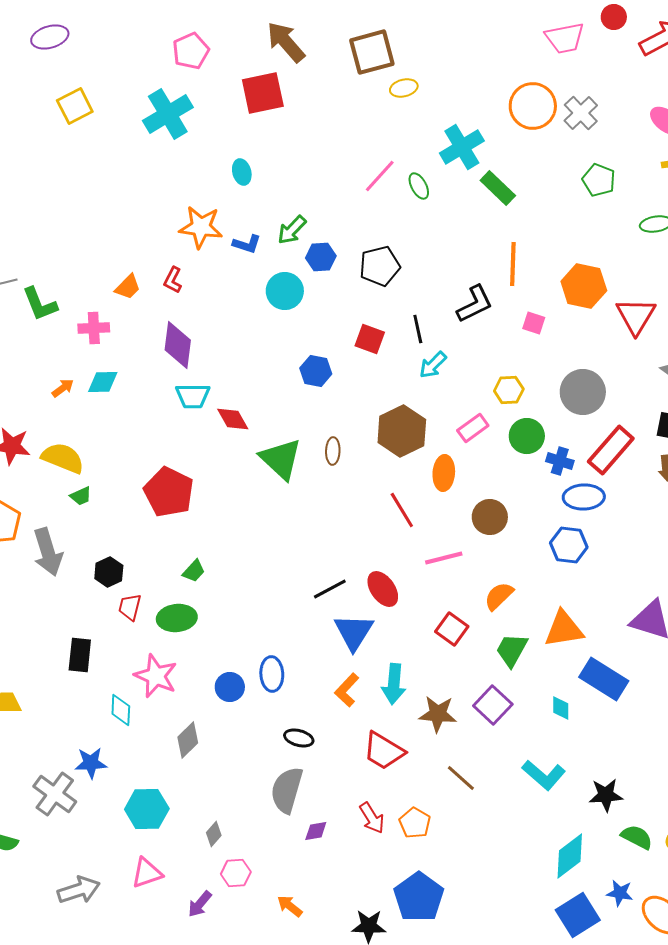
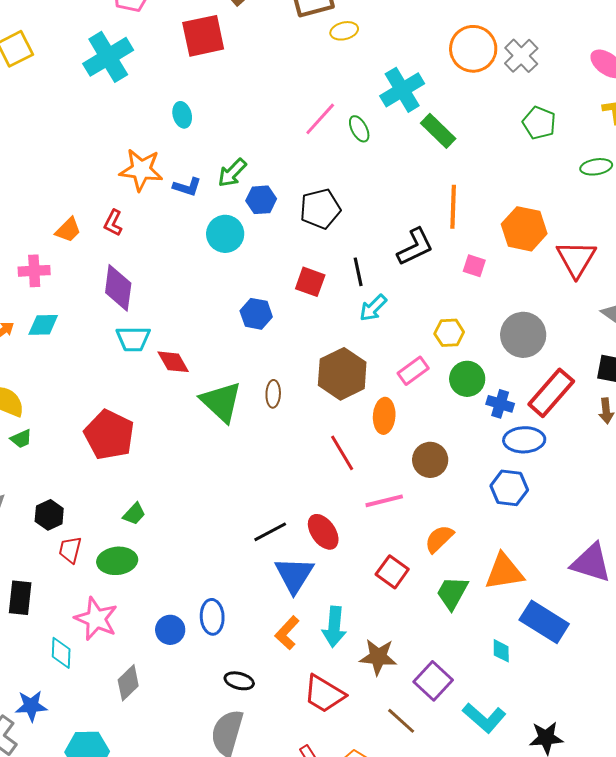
purple square: (493, 705) -> (433, 681), moved

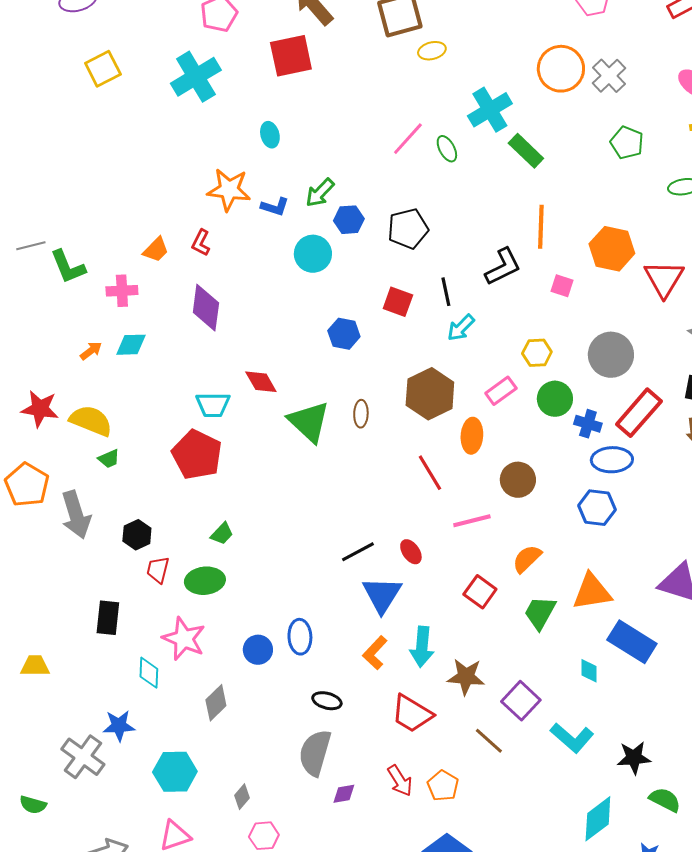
cyan trapezoid: (133, 339) -> (213, 405), moved
red ellipse: (323, 532) -> (411, 552), size x0.7

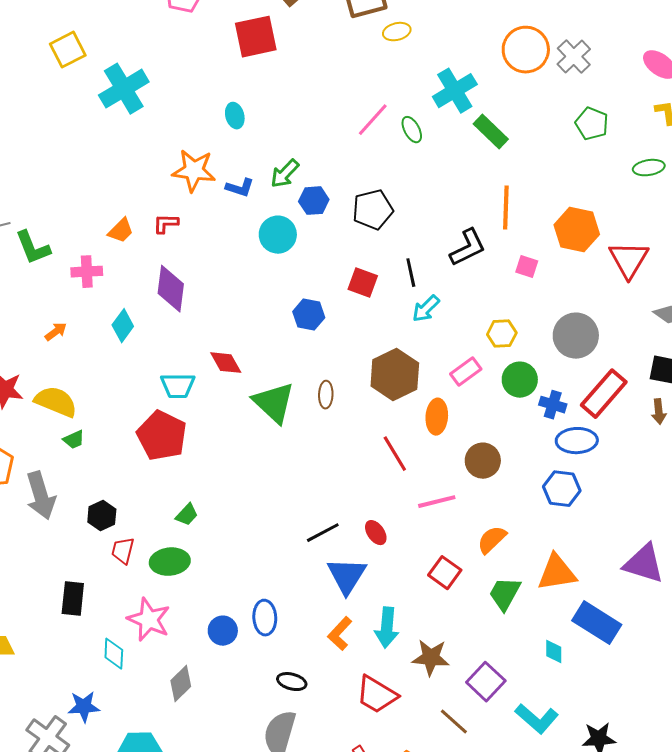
cyan cross: (196, 77) -> (124, 89), moved
red L-shape: (201, 243) -> (166, 224), turned 64
cyan diamond: (131, 345) -> (123, 326), moved, turned -52

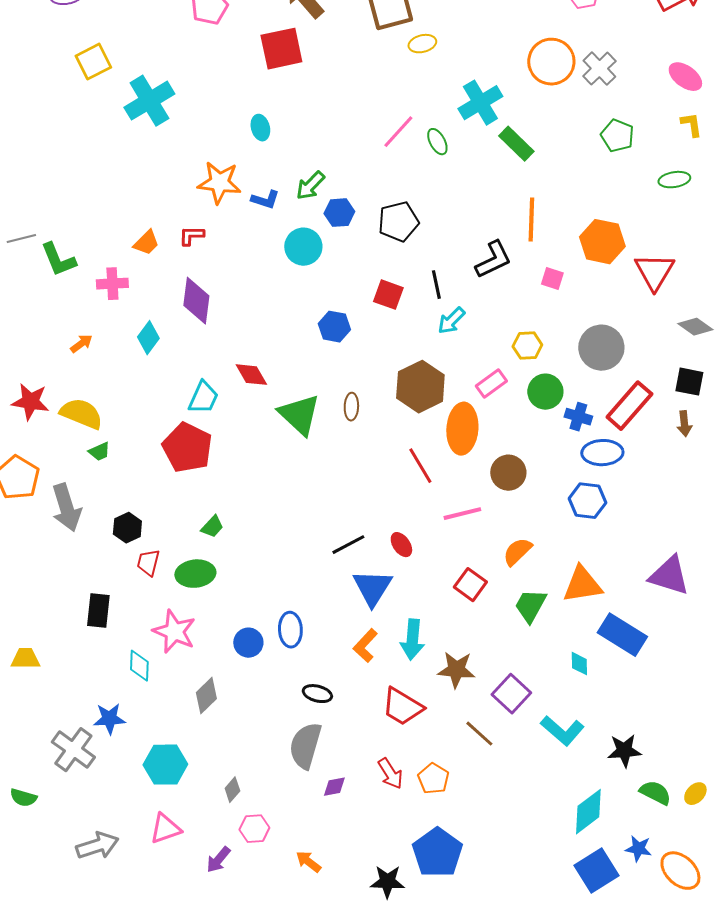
cyan trapezoid: (178, 386) -> (203, 398), turned -66
orange ellipse: (437, 417) -> (462, 429), size x1.4

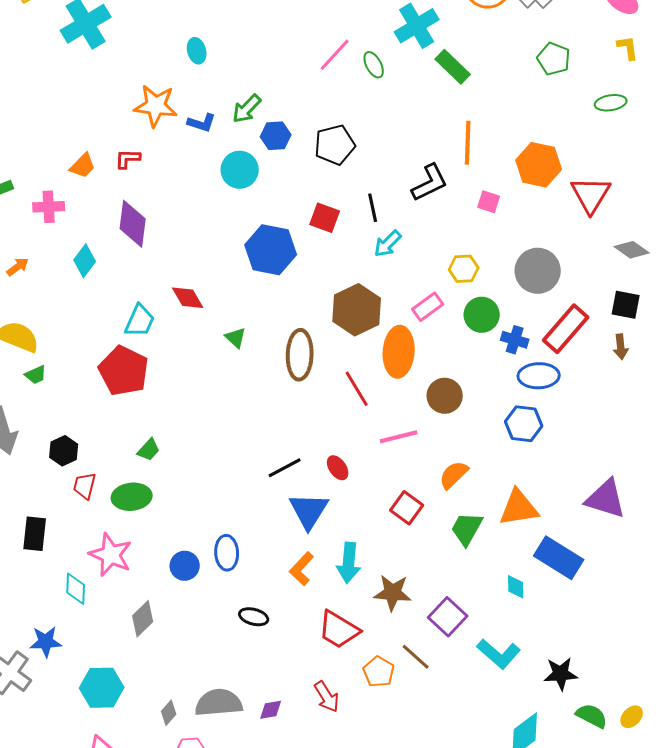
blue hexagon: (334, 327) -> (271, 250), size x1.6
brown ellipse: (351, 407) -> (300, 355), moved, size x1.8
green triangle: (299, 415) -> (236, 338), size x0.5
gray semicircle: (305, 746) -> (219, 703), moved, turned 69
orange pentagon: (433, 779) -> (379, 672), moved

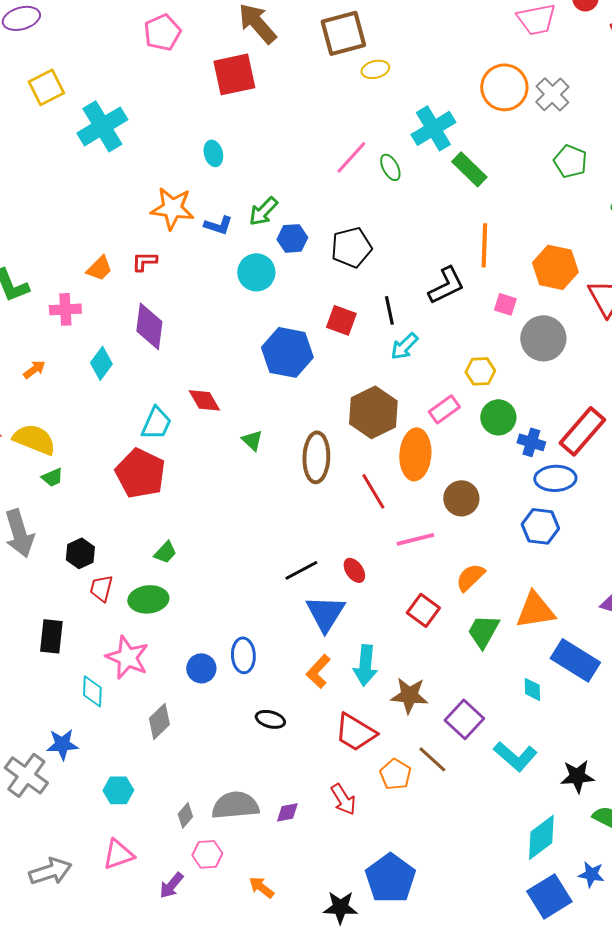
gray circle: (538, 271) -> (543, 338), moved
cyan hexagon: (102, 688) -> (118, 790), size x0.7

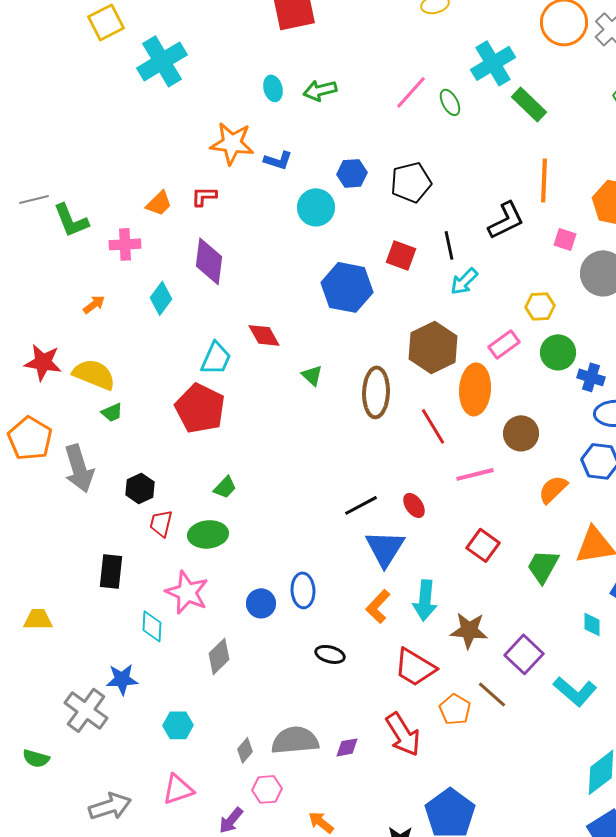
green arrow: (263, 211) -> (320, 90), moved, turned 32
orange semicircle: (470, 577) -> (553, 489), moved
red arrow: (343, 799) -> (403, 734), size x1.4

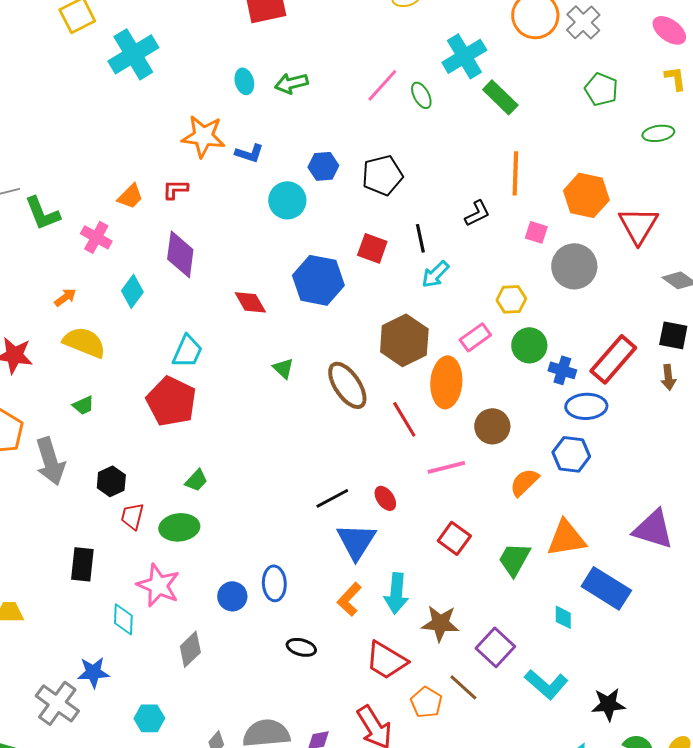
black L-shape: (506, 220) -> (477, 213), size x0.7
pink cross: (125, 244) -> (96, 237), turned 32
red diamond: (264, 335) -> (250, 302), moved
yellow semicircle: (94, 374) -> (84, 342), moved
brown ellipse: (376, 392) -> (347, 385), turned -36

